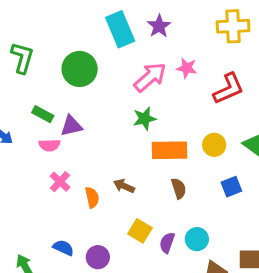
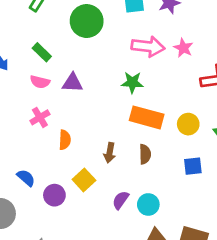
pink arrow: (150, 77) -> (148, 47), turned 32
purple triangle: (71, 126) -> (72, 83), moved
brown arrow: (124, 186) -> (110, 153), moved, turned -120
yellow square: (140, 231) -> (84, 180), moved

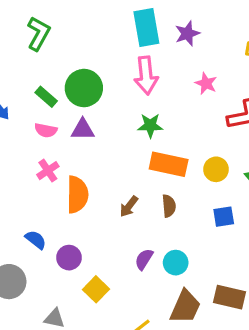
green circle: (87, 21) -> (84, 88), moved
pink arrow: (148, 47) -> (146, 75), moved, turned 80
orange semicircle: (65, 140) -> (77, 194), size x1.6
brown arrow: (110, 153) -> (129, 206), turned 30
yellow square: (84, 180) -> (96, 289), moved

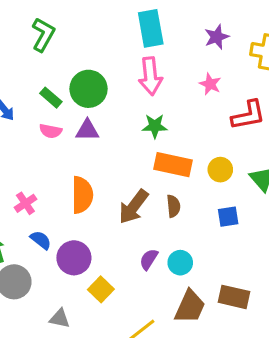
purple star: (187, 33) -> (217, 37), moved
pink cross: (48, 171) -> (25, 203), moved
brown arrow: (129, 206) -> (134, 207), size x1.6
purple circle: (69, 258) -> (74, 258), size x1.4

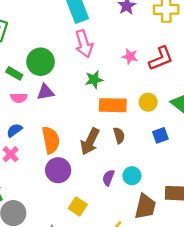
pink star: (210, 84) -> (130, 56), moved
blue semicircle: (41, 240) -> (14, 130), moved, turned -63
purple circle: (74, 258) -> (58, 170), moved

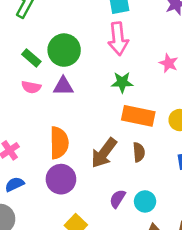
blue semicircle: (14, 130) -> (15, 184), moved

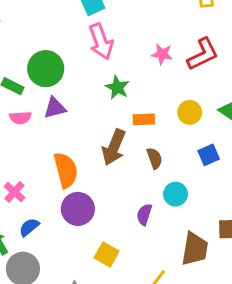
green star: (122, 82) -> (117, 87), turned -30
orange rectangle: (138, 116) -> (144, 119), size x0.6
brown arrow: (104, 153) -> (114, 147), moved
cyan circle: (145, 201) -> (176, 194), moved

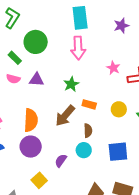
green circle: (46, 69) -> (36, 42), moved
green star: (117, 87) -> (71, 84), moved
blue square: (209, 155) -> (118, 152), moved, size x1.5
cyan circle: (176, 194) -> (84, 150), moved
purple semicircle: (144, 214) -> (61, 161), moved

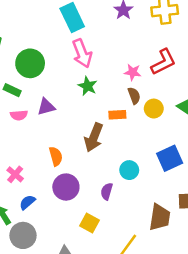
pink star: (113, 68) -> (133, 72), moved
green star: (71, 84) -> (88, 86), moved
orange semicircle: (31, 120) -> (56, 156), size x0.7
brown semicircle: (88, 131) -> (134, 96), moved

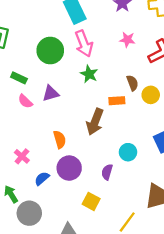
green circle: (30, 63) -> (50, 51), moved
pink star: (133, 72) -> (127, 40), moved
pink semicircle: (19, 115) -> (25, 101), turned 49
blue semicircle: (27, 202) -> (42, 178), moved

